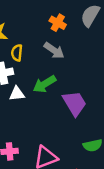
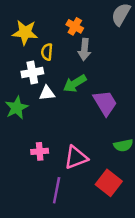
orange cross: (58, 23) -> (75, 26), moved
gray arrow: (54, 50) -> (84, 49), turned 60

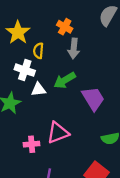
yellow star: (25, 32) -> (18, 32), turned 30
white cross: (32, 73) -> (25, 70), turned 30
pink triangle: (76, 157) -> (58, 133), moved

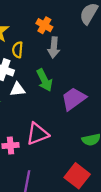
green arrow: (65, 80) -> (44, 80), turned -85
purple trapezoid: (93, 99) -> (74, 99), turned -95

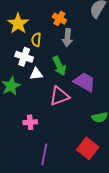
purple trapezoid: (74, 99) -> (85, 82), turned 65
pink triangle: (37, 134) -> (59, 96), moved

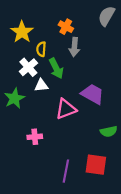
white cross: (24, 57) -> (28, 67), turned 30
green arrow: (59, 66) -> (56, 68), moved
red square: (88, 148) -> (96, 165), turned -30
purple line: (44, 155) -> (66, 171), moved

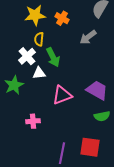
yellow star: (22, 32) -> (35, 15), moved, turned 30
gray arrow: (74, 47) -> (88, 37), moved, turned 48
purple trapezoid: (93, 94) -> (97, 90), moved

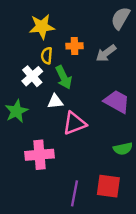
orange cross: (62, 18) -> (75, 46), moved, turned -32
white triangle: (39, 73) -> (55, 102), moved
purple trapezoid: (97, 90) -> (117, 102), moved
pink cross: (33, 121) -> (39, 155), size x1.6

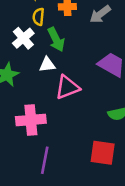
purple line: (75, 193) -> (45, 160), moved

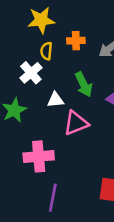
green arrow: (56, 39) -> (84, 84), moved

